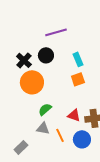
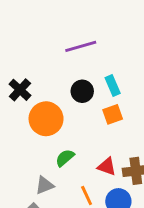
black circle: (46, 55) -> (82, 91), moved
black cross: (24, 60) -> (20, 90), moved
gray triangle: (43, 128) -> (45, 185), moved, turned -32

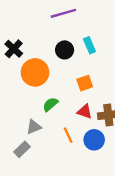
orange square: (113, 114) -> (85, 83), moved

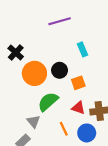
black circle: (65, 50) -> (60, 70), moved
green semicircle: (50, 104) -> (48, 102), size x1.5
gray triangle: (34, 127) -> (33, 121), turned -48

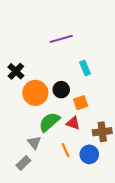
red triangle: (78, 108) -> (73, 123), moved

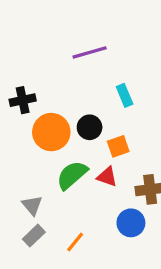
black cross: (16, 71) -> (23, 100), turned 35
gray triangle: (34, 143) -> (32, 205), moved
orange line: (66, 150) -> (75, 242), moved, turned 64

